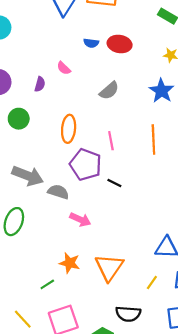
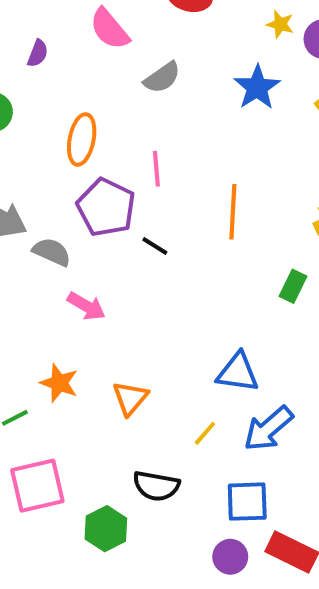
pink semicircle: (64, 68) -> (110, 29), moved, size x1.6
orange line: (153, 139) -> (233, 212), moved
orange triangle: (109, 267) -> (130, 398), size x0.7

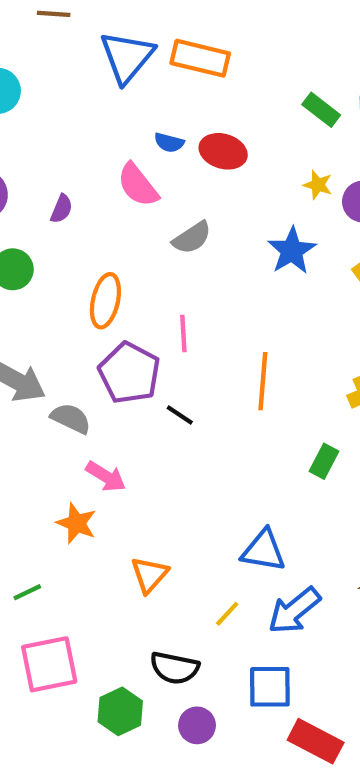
orange star: (59, 383) -> (76, 523), moved
purple circle: (230, 557) -> (197, 725), moved

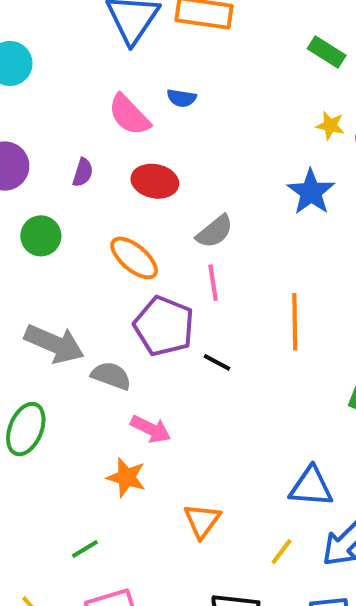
red ellipse: (223, 151) -> (155, 181), moved
pink semicircle: (138, 185) -> (129, 115), moved
gray semicircle: (192, 238) -> (215, 231), moved
orange ellipse: (105, 301) -> (134, 258), turned -57

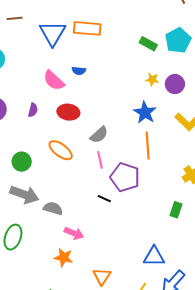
green circle: (41, 236) -> (22, 162), moved
orange line: (295, 322) -> (148, 145), moved
purple pentagon: (164, 326) -> (125, 177), moved

